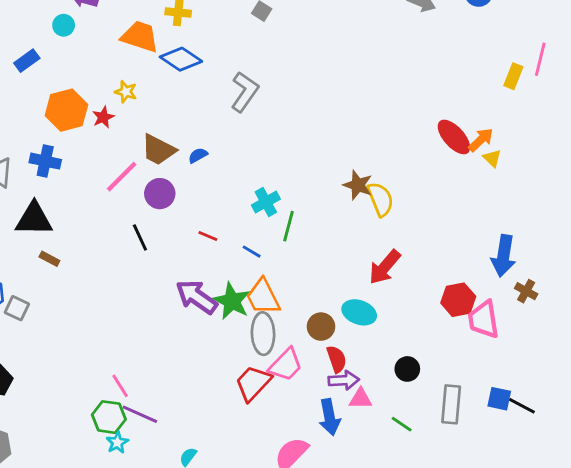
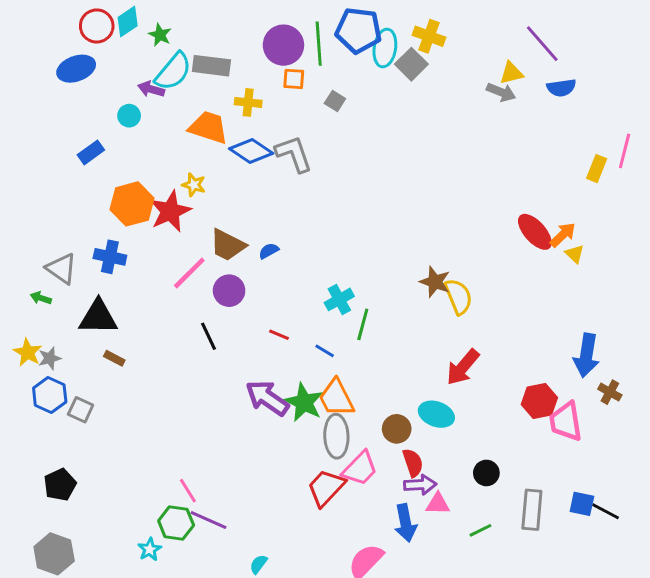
gray L-shape: (245, 92) -> (294, 154), moved, turned -54
red star: (103, 117) -> (170, 211), size x1.8
green line: (402, 424) -> (480, 530), turned -60
cyan star: (117, 443) -> (150, 549), moved

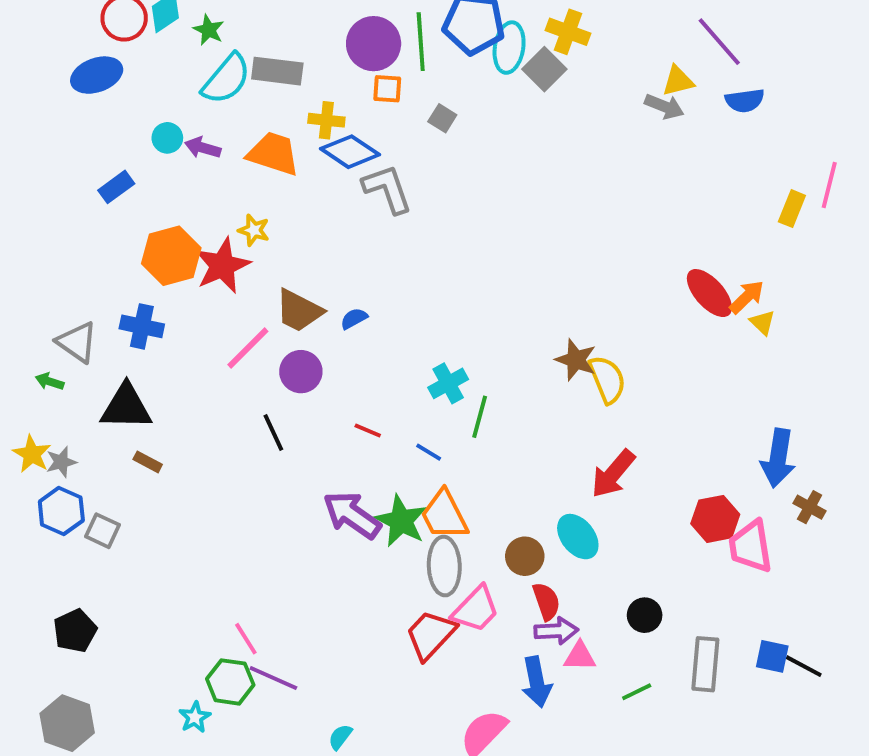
purple arrow: (151, 89) -> (203, 148), moved
blue diamond: (251, 151) -> (350, 152), moved
cyan ellipse: (436, 414) -> (578, 537), turned 32

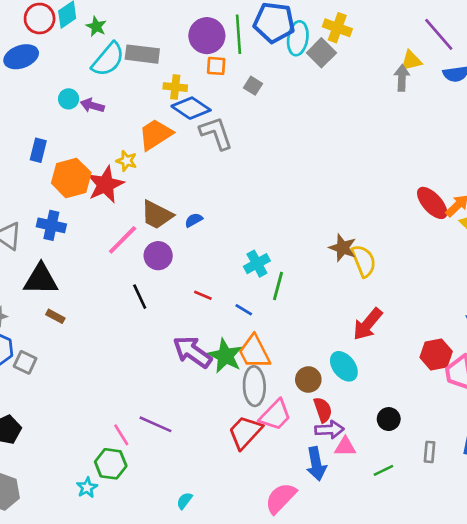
gray arrow: (664, 106) -> (402, 78), turned -110
orange trapezoid: (273, 154) -> (155, 134), moved, turned -51
blue rectangle: (116, 187) -> (38, 150), moved, turned -40
gray rectangle: (705, 664) -> (430, 452), size x0.6
purple line: (273, 678) -> (155, 424), moved

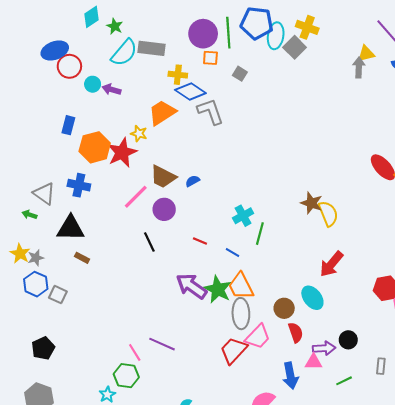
red circle: (40, 19) -> (69, 66), moved
purple arrow: (329, 430) -> (324, 348), moved

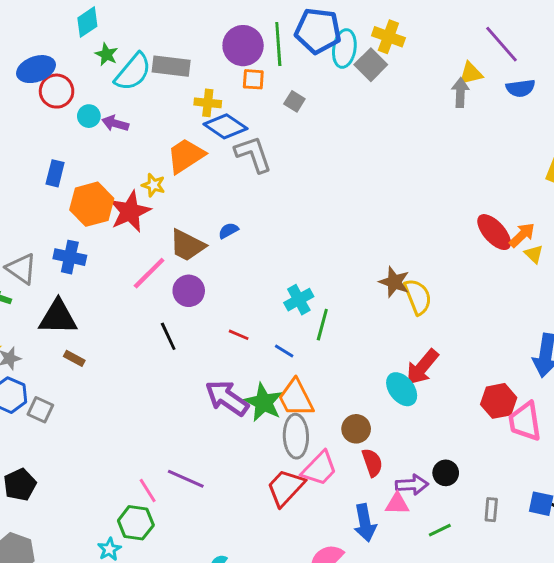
green star: (115, 26) -> (106, 54), moved
blue semicircle: (193, 181) -> (228, 231), moved
cyan ellipse: (312, 298) -> (402, 389), moved

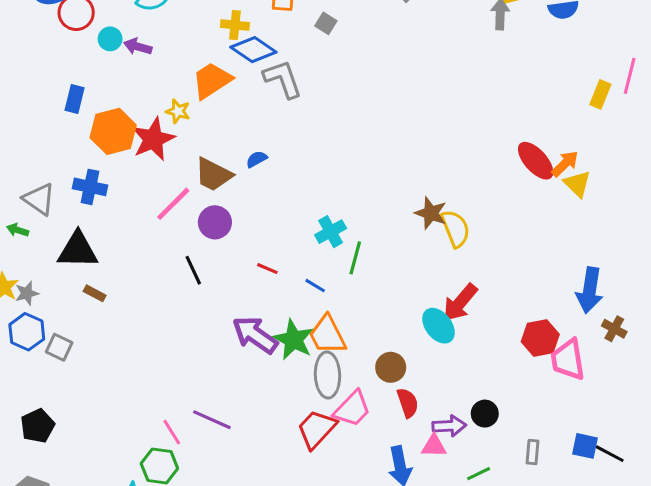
yellow triangle: (534, 254) -> (577, 184), size x1.4

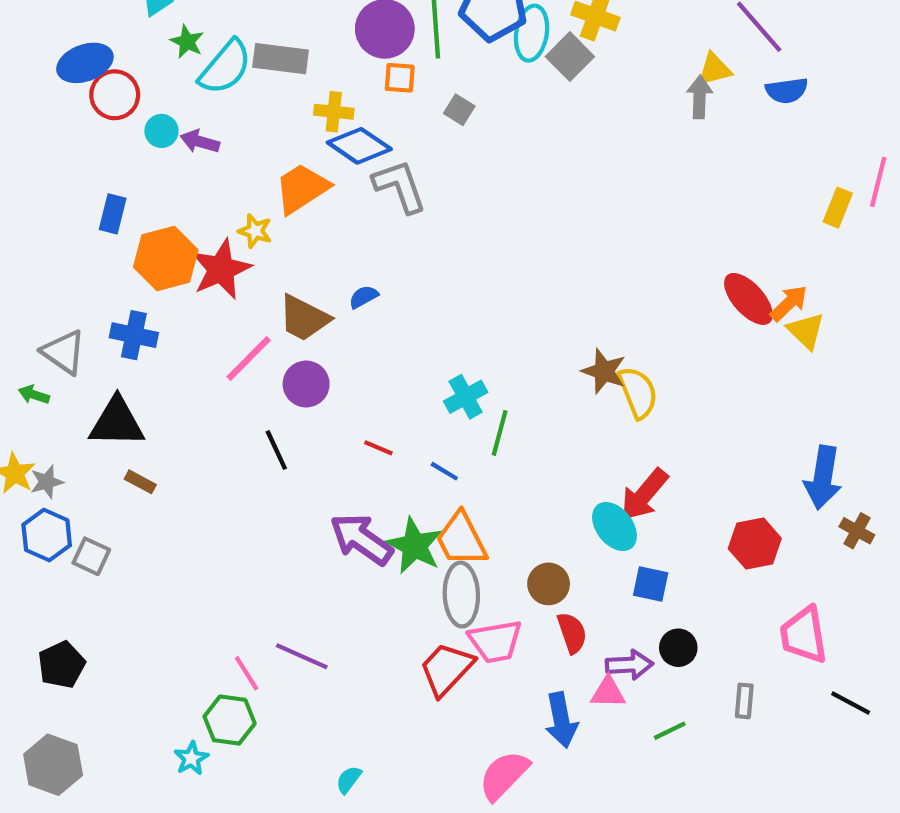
pink trapezoid: (568, 360) -> (804, 635), moved
pink trapezoid: (352, 409) -> (495, 641), turned 36
blue square: (585, 446) -> (651, 584), moved

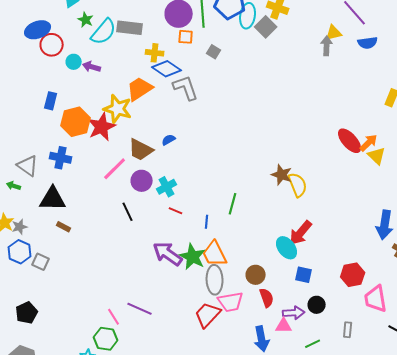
yellow star: (255, 231) -> (118, 109), size x1.8
cyan cross: (466, 397) -> (167, 187), moved
blue line: (444, 471) -> (207, 222), turned 64
red hexagon: (755, 544) -> (353, 275), moved

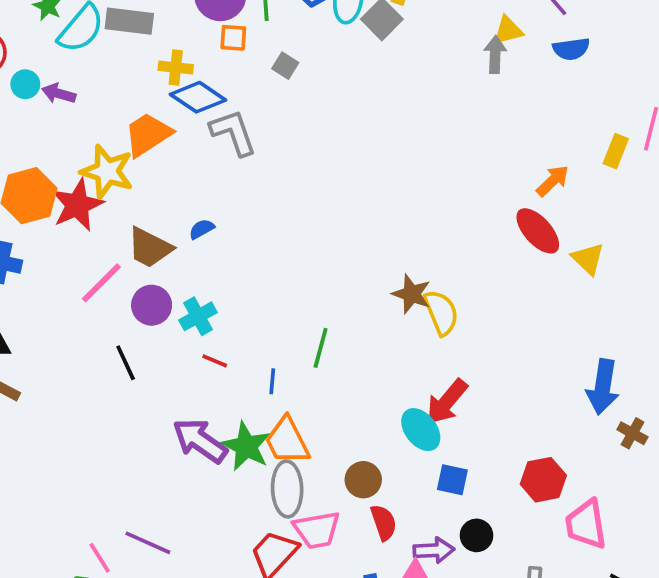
orange arrow: (369, 143) -> (553, 181), moved

